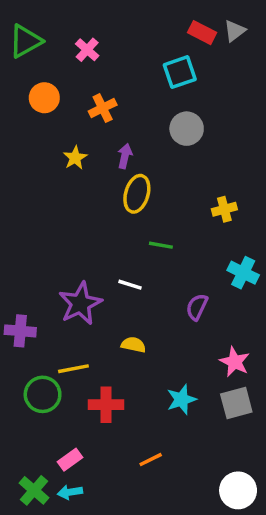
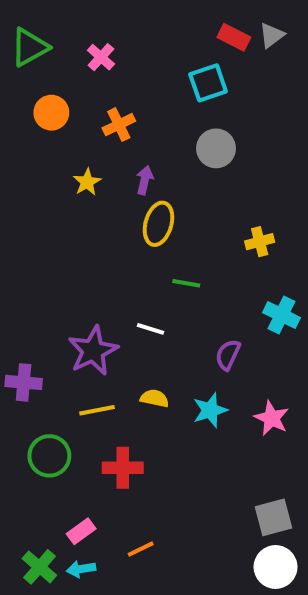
yellow line: (73, 369) -> (97, 410), moved
cyan star: (181, 400) -> (210, 410), moved
gray square: (236, 403) -> (274, 517), moved
orange line: (151, 460) -> (141, 549), moved

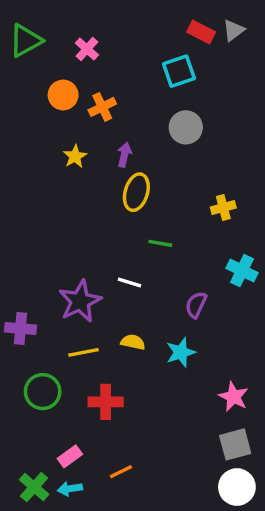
orange circle: (51, 113) -> (63, 95), moved
pink star: (272, 418) -> (234, 397), moved

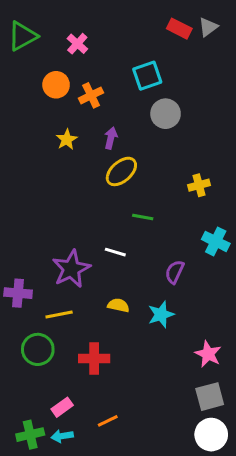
cyan square: (179, 71) -> (147, 76), moved
yellow ellipse: (136, 192) -> (121, 171), turned 32
yellow line: (84, 352) -> (59, 314), moved
green cross: (34, 487) -> (30, 435), turned 36

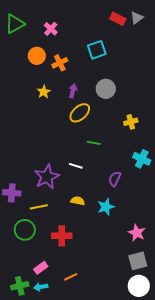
gray circle: (166, 114) -> (106, 89), moved

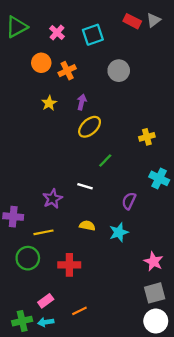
cyan square: (97, 50) -> (93, 35), moved
gray circle: (106, 89) -> (119, 71), moved
green line: (94, 143) -> (105, 160), turned -56
purple star: (47, 177) -> (52, 199), size x0.7

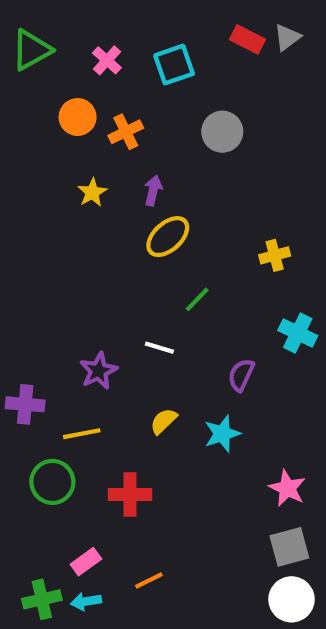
yellow semicircle: (87, 226) -> (164, 421), turned -56

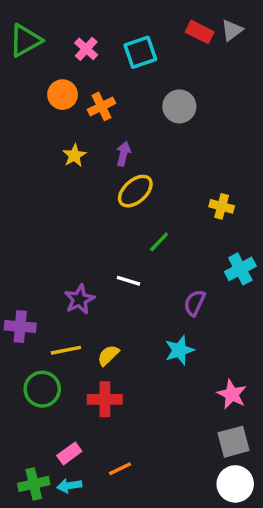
yellow cross: (275, 255) -> (222, 206), turned 30
cyan cross: (298, 333) -> (240, 269), turned 36
yellow semicircle: (164, 421) -> (108, 355), moved

